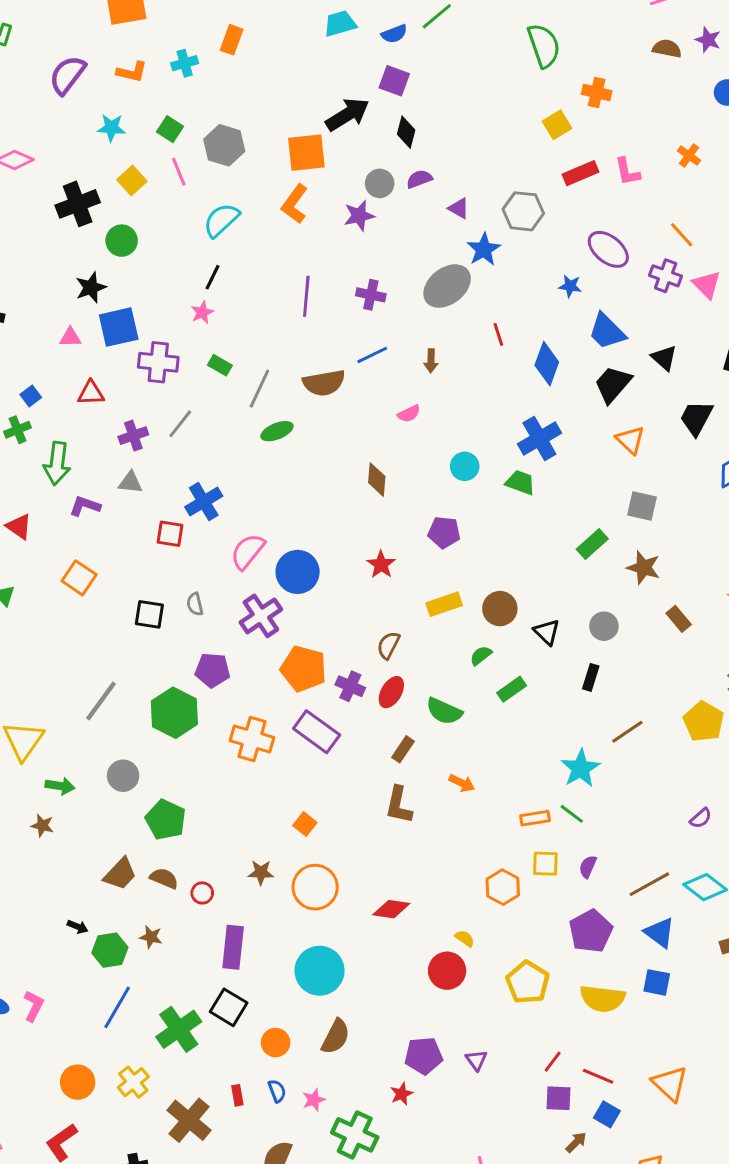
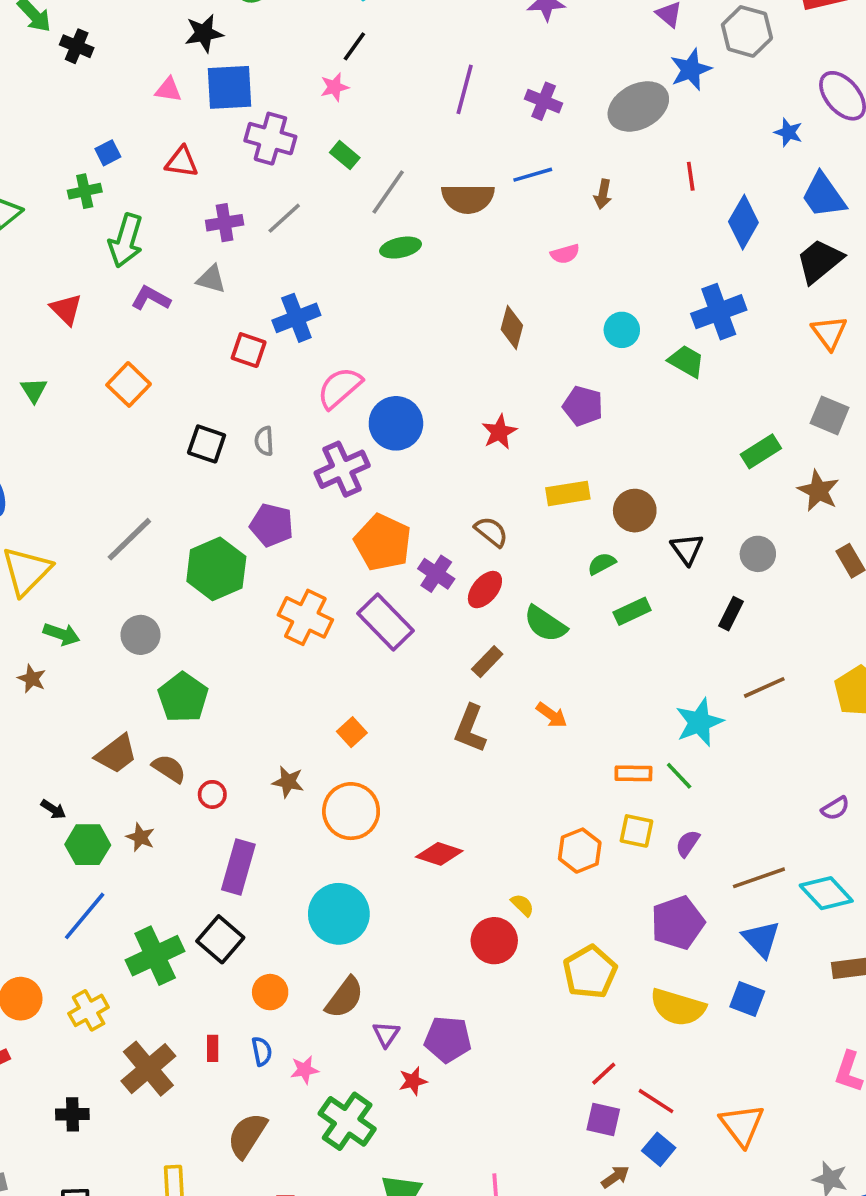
brown semicircle: (388, 645) -> (491, 532), turned 92
purple triangle: (476, 1060) -> (386, 1034), moved

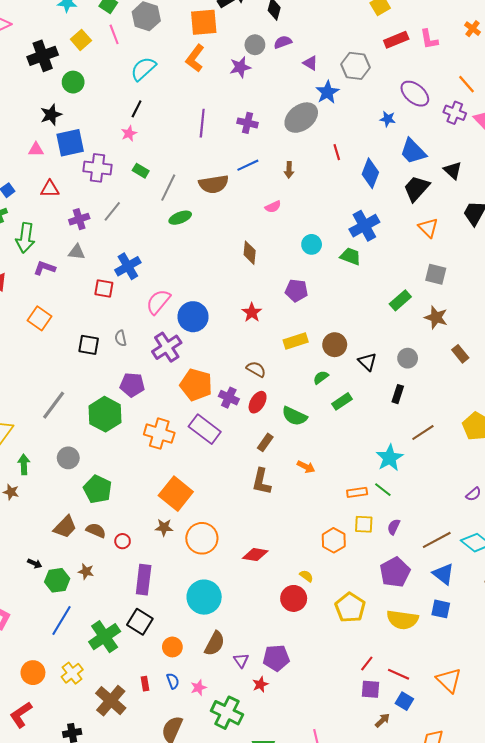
green arrow: (62, 634) -> (24, 464), turned -102
orange square: (352, 732) -> (176, 494), moved, size x2.0

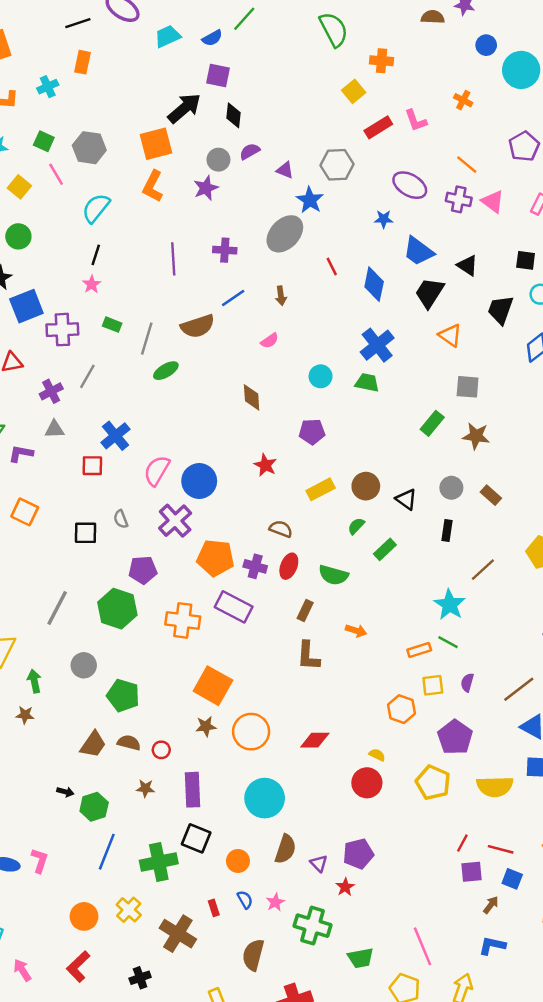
brown rectangle: (460, 354) -> (491, 495), moved
brown star: (86, 571) -> (145, 788), moved
purple pentagon: (395, 572) -> (455, 737), moved
green cross: (105, 637) -> (159, 862), turned 32

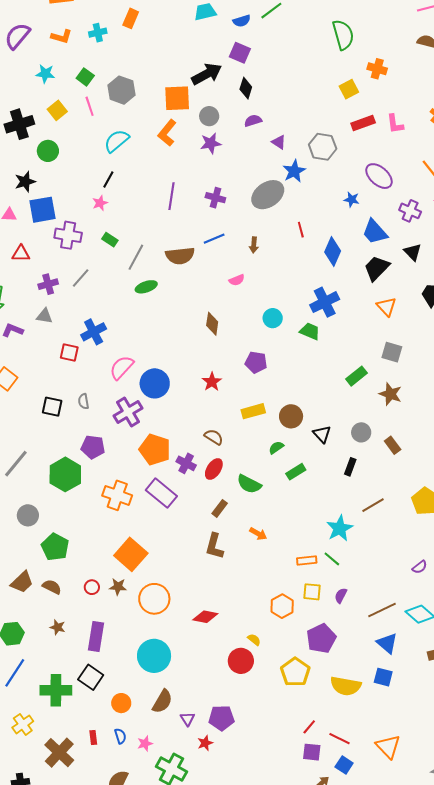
gray circle: (218, 160) -> (209, 116), moved
purple cross: (459, 199) -> (410, 211), moved
red circle: (161, 750) -> (92, 587), moved

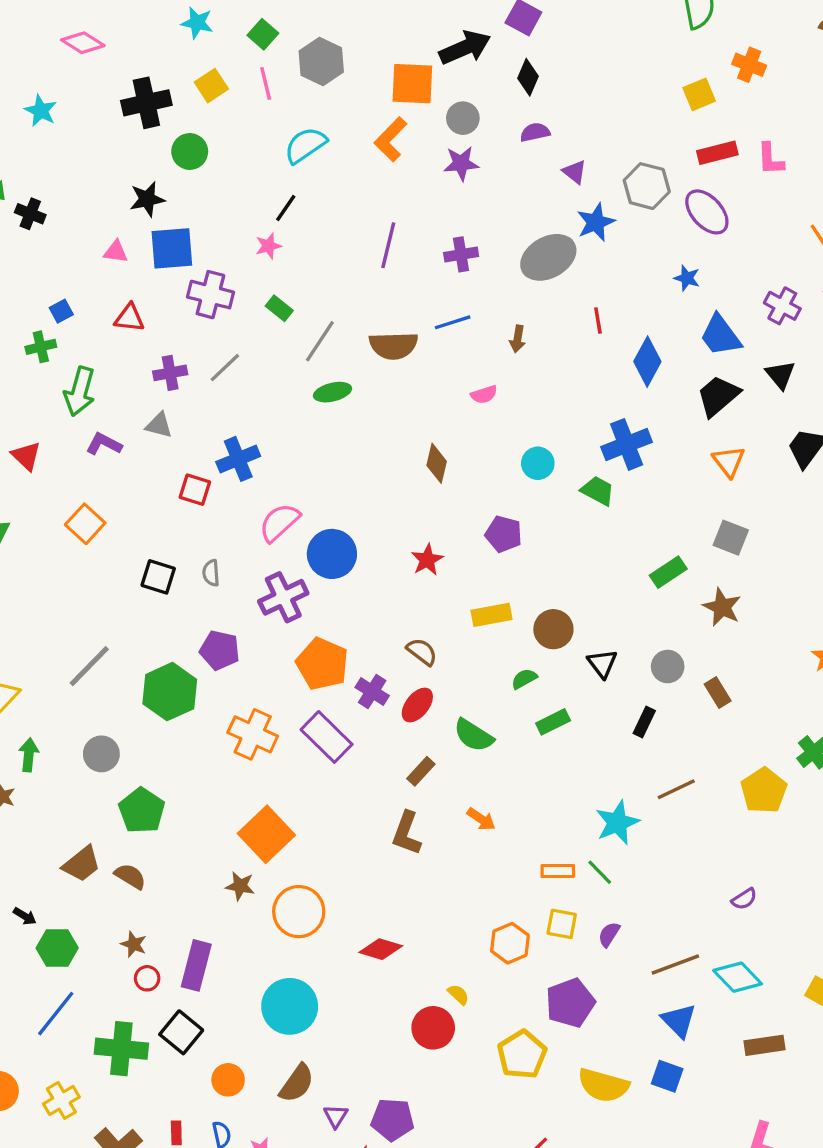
purple ellipse: (379, 176) -> (707, 212), moved
purple cross: (215, 198) -> (461, 254), turned -30
red circle: (92, 587) -> (147, 978), moved

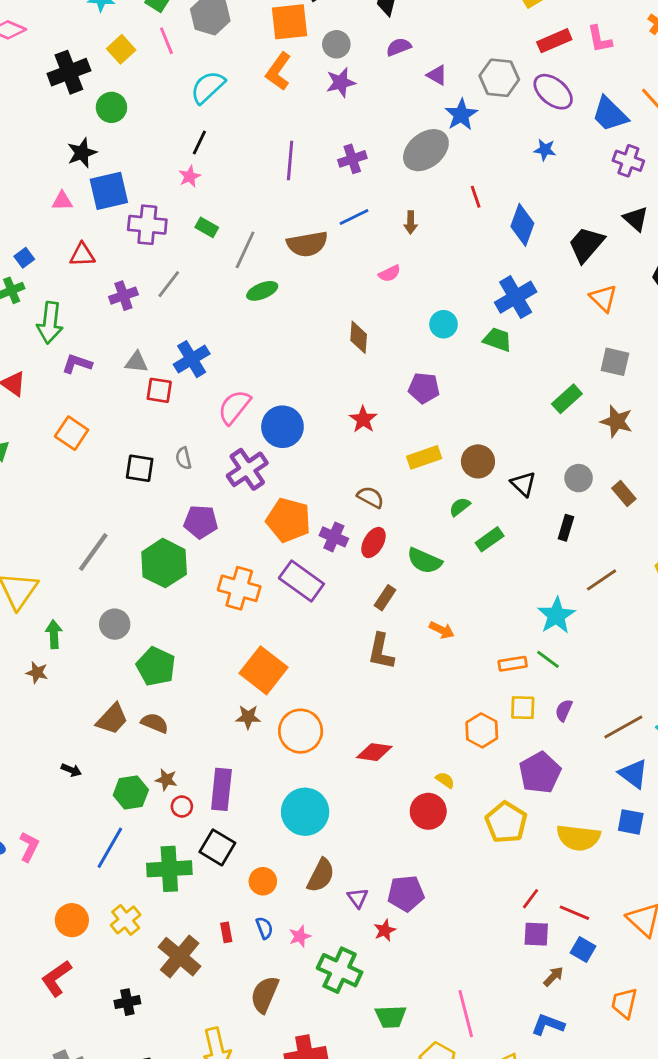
blue trapezoid: (720, 335) -> (610, 114), moved
gray triangle: (159, 425) -> (136, 362), moved
green hexagon: (57, 948) -> (131, 793), moved

